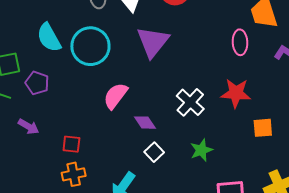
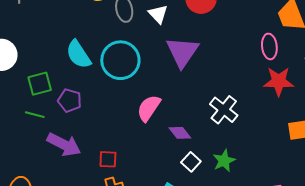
red star: (236, 93) -> (279, 81), moved
purple arrow: (28, 127) -> (64, 145), size x1.6
green star: (201, 150) -> (224, 161), moved

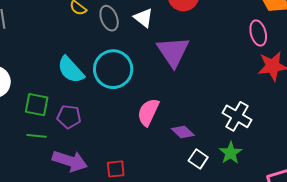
green square: (40, 84) -> (37, 105), turned 35
white cross: (224, 110) -> (237, 116), moved

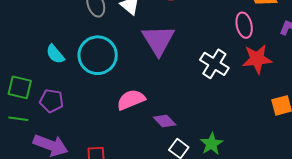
cyan semicircle: (71, 70) -> (55, 54), size x0.7
pink semicircle: (148, 112) -> (131, 100), turned 40
white cross: (237, 116) -> (214, 64), moved

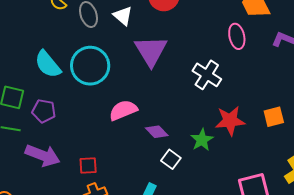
cyan semicircle: (55, 54) -> (48, 64), size x1.4
red star: (257, 59) -> (230, 121), moved
green star: (212, 144) -> (202, 140), moved

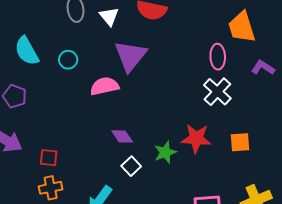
cyan circle: (90, 66) -> (68, 60), size x0.5
white cross: (207, 75) -> (217, 92), moved
pink semicircle: (123, 110) -> (104, 86), moved

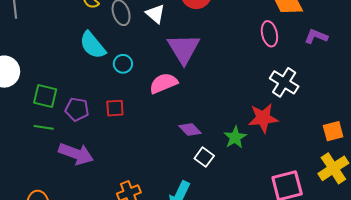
cyan semicircle: (27, 51) -> (93, 45), moved
white cross: (217, 92) -> (284, 82), moved
orange square: (240, 142) -> (333, 131), moved
red square: (49, 158) -> (115, 108), moved

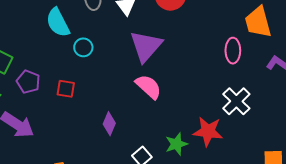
pink semicircle: (163, 83) -> (148, 87), moved, turned 52
purple diamond: (190, 130) -> (109, 124), moved, turned 55

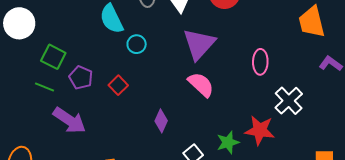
pink ellipse: (233, 51) -> (260, 62), moved
red square: (66, 89) -> (118, 85), turned 36

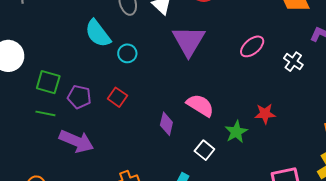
pink ellipse: (260, 62) -> (252, 46), turned 60
pink semicircle: (201, 85) -> (200, 105), moved
white cross: (289, 101) -> (293, 62), moved, size x0.7
red star: (260, 130) -> (265, 114), size x0.7

